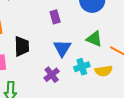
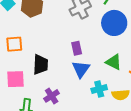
purple rectangle: (55, 17) -> (77, 48), moved
purple cross: (52, 75) -> (52, 96), moved

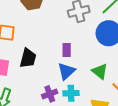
cyan cross: (99, 89) -> (71, 93), moved
purple cross: (52, 96) -> (50, 94), moved

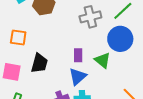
green triangle: (100, 71) -> (103, 60), moved

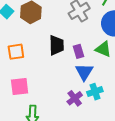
black trapezoid: (39, 63) -> (56, 45), moved

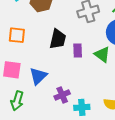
blue triangle: (84, 72) -> (38, 76), moved
cyan cross: (95, 92) -> (82, 107), moved

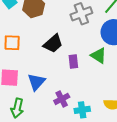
black trapezoid: (58, 39) -> (53, 44), turned 40
purple rectangle: (78, 50) -> (73, 61), moved

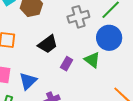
purple rectangle: (73, 61) -> (67, 64), turned 32

